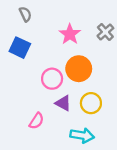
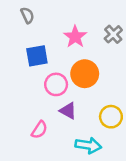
blue square: (20, 48) -> (37, 56), moved, turned -35
yellow circle: (91, 103) -> (111, 117), moved

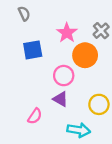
orange circle: (85, 74) -> (85, 55), moved
pink circle: (56, 84) -> (64, 76), moved

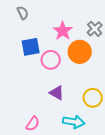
pink circle: (64, 76) -> (51, 60), moved
pink semicircle: (35, 116) -> (33, 124), moved

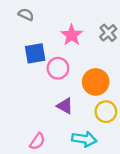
gray semicircle: (23, 13) -> (26, 15), turned -40
orange circle: (80, 52) -> (96, 82), moved

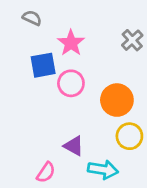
pink star: (72, 35) -> (71, 43), moved
purple triangle: (65, 106) -> (74, 146), moved

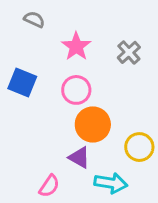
gray cross: (132, 40) -> (129, 52), moved
blue square: (43, 65) -> (22, 82), moved, turned 32
orange circle: (117, 100) -> (93, 124), moved

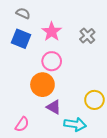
blue square: (22, 82) -> (21, 39), moved
orange circle: (93, 124) -> (42, 85), moved
pink semicircle: (49, 186) -> (22, 124), moved

